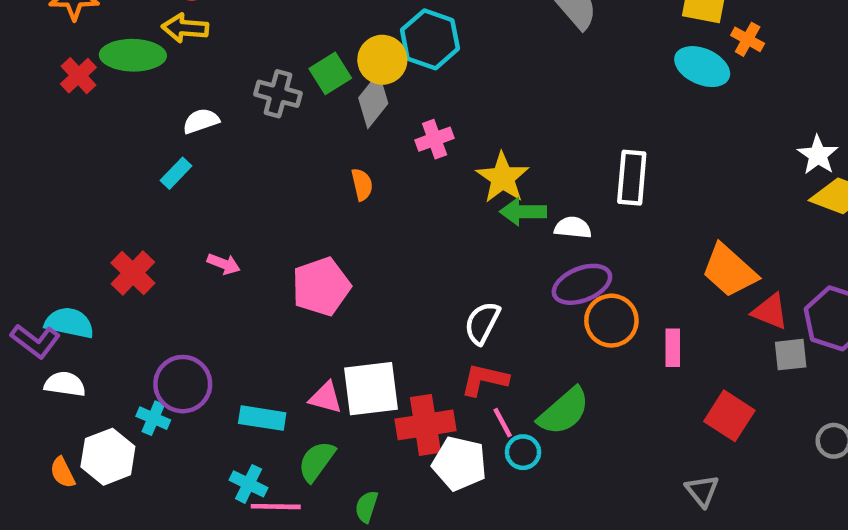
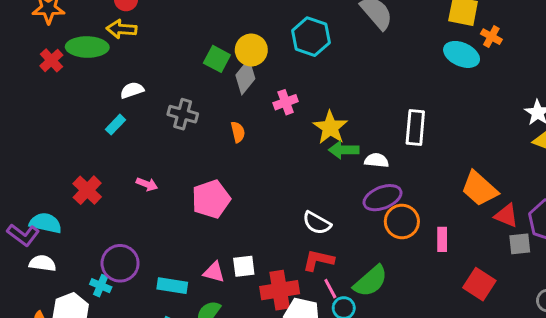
cyan hexagon: (430, 39) -> (311, 37), moved
green square: (330, 73) -> (217, 59), turned -30
gray cross: (278, 94) -> (183, 114), moved
white semicircle: (482, 323) -> (317, 223), turned -88
white square: (371, 389) -> (244, 266), size x0.6

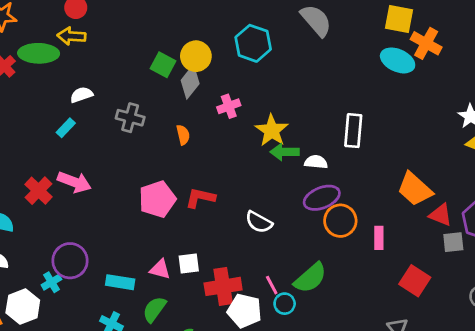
orange cross: (491, 37) -> (426, 43), size x1.5
pink arrow: (147, 184) -> (74, 182), moved, size x1.6
red L-shape: (318, 260) -> (200, 198), moved
cyan cross: (101, 286) -> (51, 282), turned 36

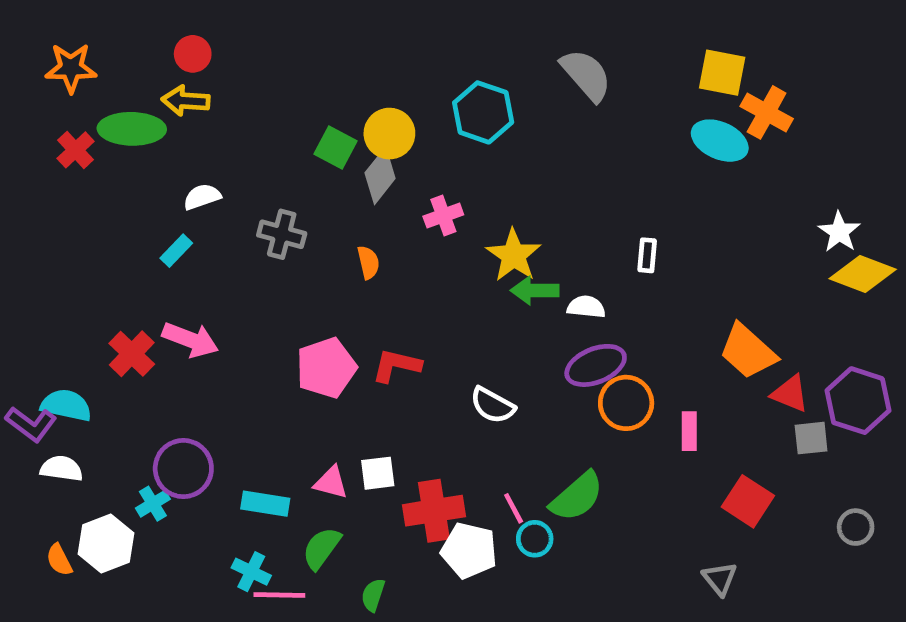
white rectangle: (353, 131) -> (647, 255), size x0.6

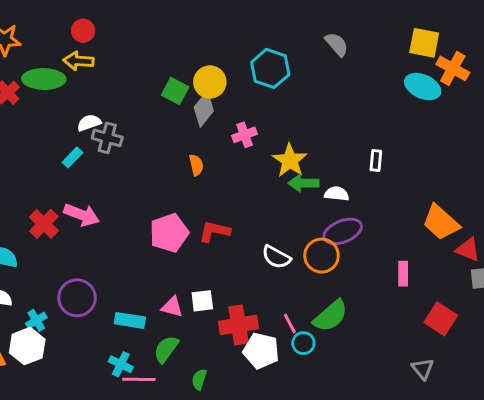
gray semicircle: (586, 75) -> (337, 44), size x0.7
gray cross: (282, 234) -> (107, 138), moved
orange circle: (626, 403) -> (322, 256), moved
cyan cross: (153, 504) -> (36, 320), moved

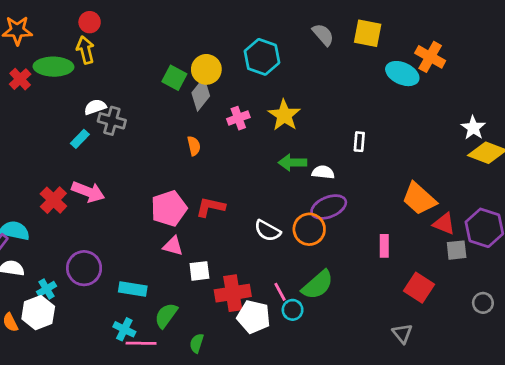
yellow square: (424, 43) -> (368, 33), moved
yellow arrow: (79, 61) -> (85, 50), turned 72
yellow star: (290, 160) -> (284, 115), moved
pink triangle: (172, 307) -> (173, 246), moved

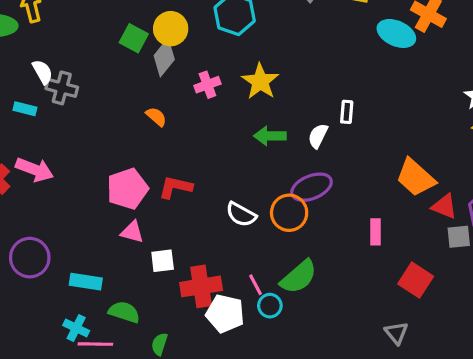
white semicircle: (95, 107) -> (43, 72), turned 80
cyan rectangle: (80, 139) -> (25, 109), turned 60
orange semicircle: (194, 146) -> (156, 117), turned -36
white semicircle: (323, 172) -> (318, 136), moved, turned -70
green semicircle: (166, 315) -> (124, 312), turned 72

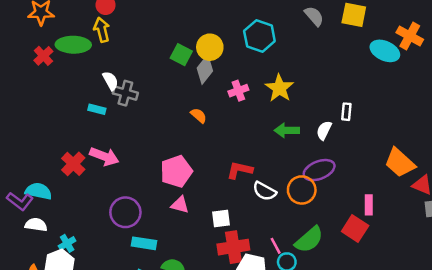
red L-shape: (175, 187) -> (240, 170), moved
purple circle: (30, 258) -> (125, 212), moved
white square: (163, 261) -> (221, 219), moved
red square: (416, 280) -> (355, 228), moved

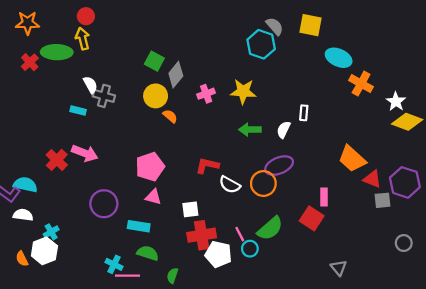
cyan hexagon: (259, 36) -> (261, 44), moved
orange cross: (410, 36) -> (361, 84), moved
yellow circle: (210, 47) -> (156, 96), moved
yellow star: (279, 88) -> (243, 91), turned -30
cyan rectangle: (144, 243) -> (139, 226), moved

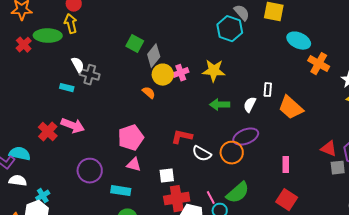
yellow circle: (156, 96) -> (163, 75), moved
orange trapezoid: (352, 159) -> (291, 108), moved
red square: (312, 218) -> (287, 200), moved

